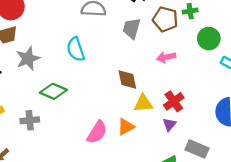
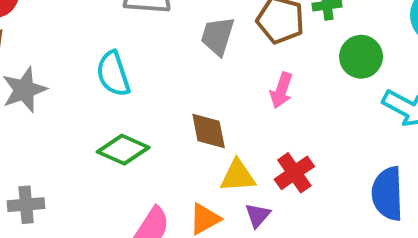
pink arrow: (166, 57) -> (281, 90), turned -60
green diamond: (53, 91) -> (123, 150), moved
purple triangle: (169, 124) -> (258, 215), moved

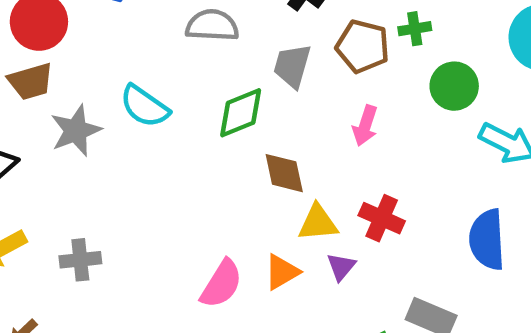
cyan semicircle: (113, 74) -> (145, 106), moved, turned -36
green diamond: (123, 150) -> (241, 113), moved, turned -45
red cross: (294, 173) -> (382, 218), turned -30

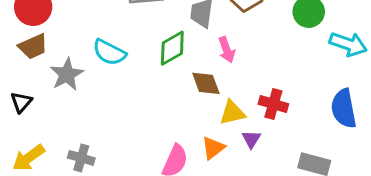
pink arrow: (365, 126) -> (227, 50), moved, turned -30
gray cross: (80, 260) -> (81, 158), turned 30

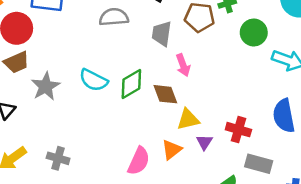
green diamond: (172, 48) -> (131, 84), moved
cyan semicircle: (109, 52) -> (93, 80), moved
red cross: (273, 104) -> (238, 130), moved

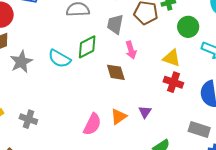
green diamond: (131, 84) -> (87, 47), moved
yellow triangle: (188, 119) -> (172, 58), moved, turned 30
red cross: (238, 130) -> (173, 82), moved
gray rectangle: (259, 164) -> (199, 129), moved

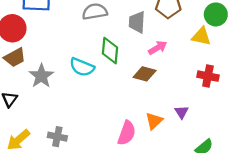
green diamond: (87, 47) -> (110, 51), turned -50
pink arrow: (131, 50) -> (158, 48), turned -96
yellow triangle: (172, 58) -> (201, 36), moved
brown diamond: (116, 72) -> (145, 74), turned -50

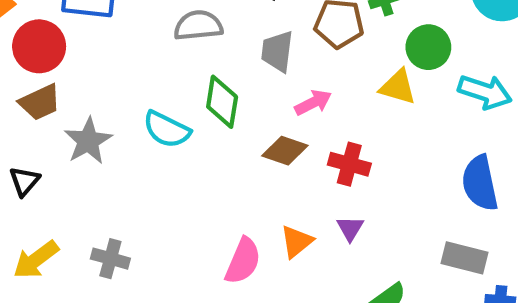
red cross: (208, 76) -> (349, 164), moved

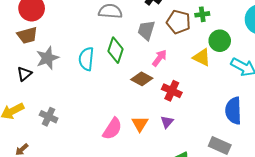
pink arrow: (313, 103) -> (159, 58), turned -36
cyan semicircle: (167, 129) -> (86, 59), turned 60
black triangle: (24, 181) -> (24, 74), moved
orange triangle: (297, 242) -> (140, 124), turned -30

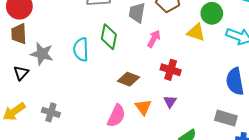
brown trapezoid: (27, 35) -> (19, 34), turned 110
gray star: (47, 58) -> (42, 54), turned -30
brown diamond: (142, 79) -> (128, 79), moved

